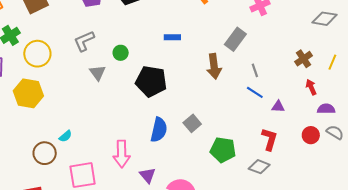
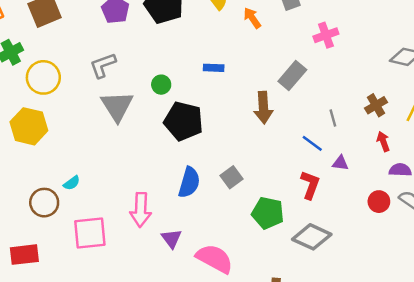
green circle: (121, 53) -> (161, 85), moved
gray line: (255, 70) -> (333, 118), moved
gray triangle: (98, 73) -> (117, 106), size x1.6
red L-shape: (270, 139) -> (310, 185), moved
gray diamond: (259, 167) -> (312, 237), size x1.4

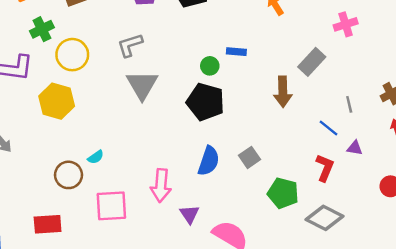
green circle: (161, 85) -> (210, 66), moved

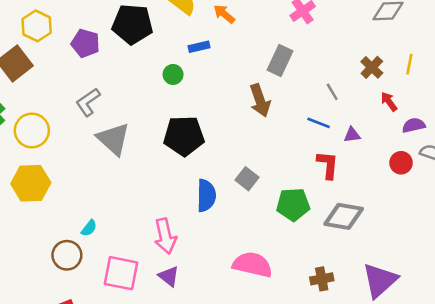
blue rectangle: (236, 52) -> (199, 47), moved
green circle: (210, 66) -> (173, 74), moved
pink square: (111, 206) -> (121, 273), turned 32
purple triangle: (190, 214) -> (169, 276), moved

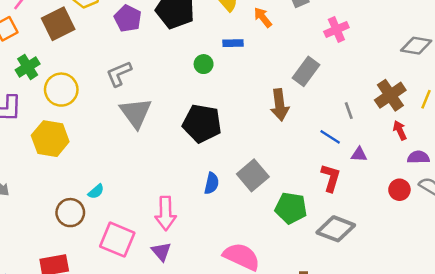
brown cross: (372, 67) -> (390, 95), size x1.4
gray square: (247, 179) -> (253, 175), size x1.4
blue semicircle: (206, 196) -> (212, 183), size x0.7

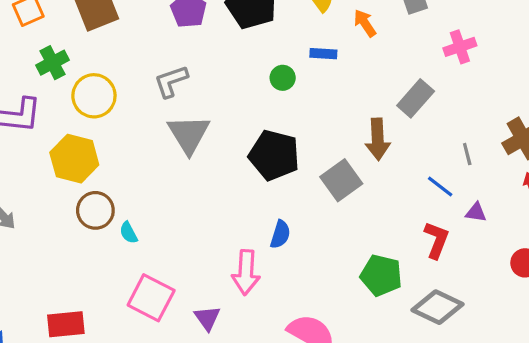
gray square: (253, 175) -> (341, 180), moved
cyan semicircle: (96, 192) -> (128, 233), turned 98
brown circle: (70, 213) -> (95, 210), moved
pink arrow: (166, 213) -> (246, 272), moved

